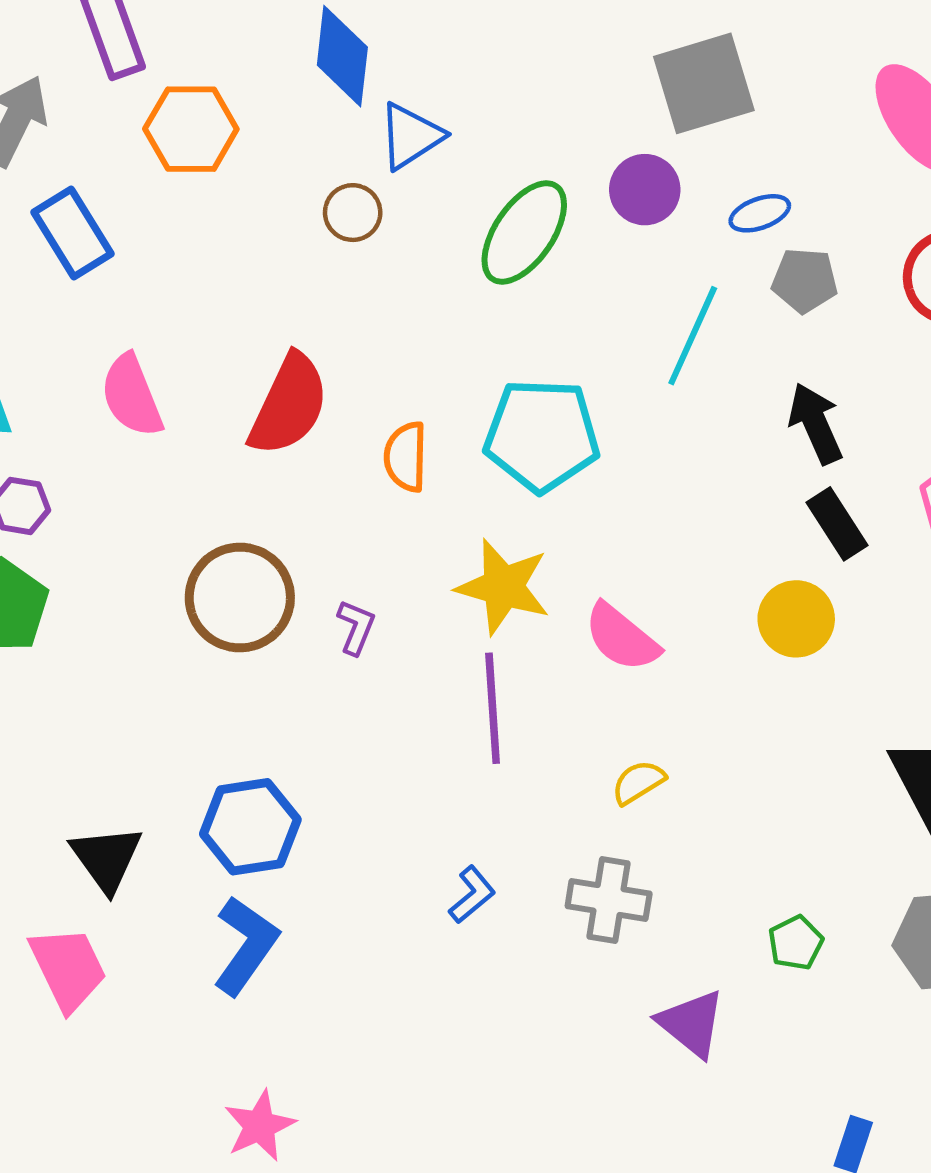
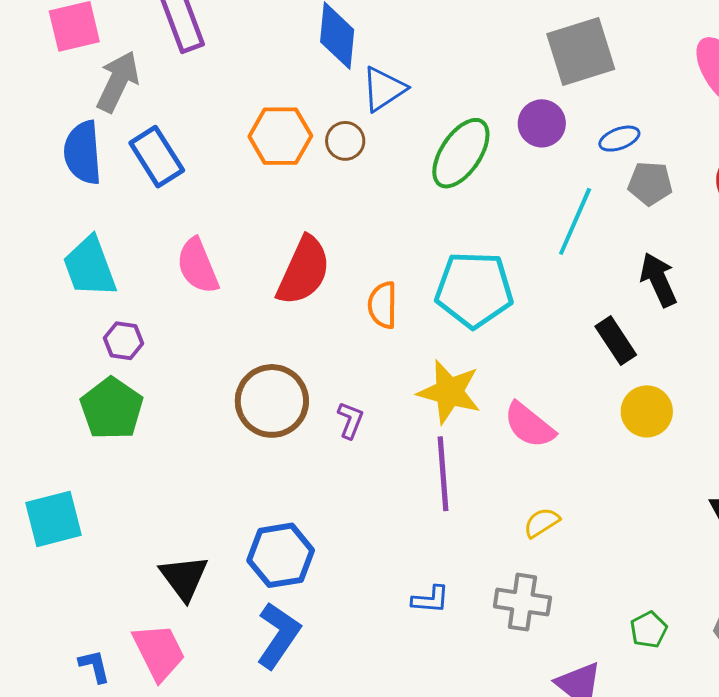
orange hexagon: (191, 129) -> (280, 136), moved
black rectangle: (837, 524) -> (616, 341), moved
blue L-shape: (472, 895) -> (430, 599), turned 45

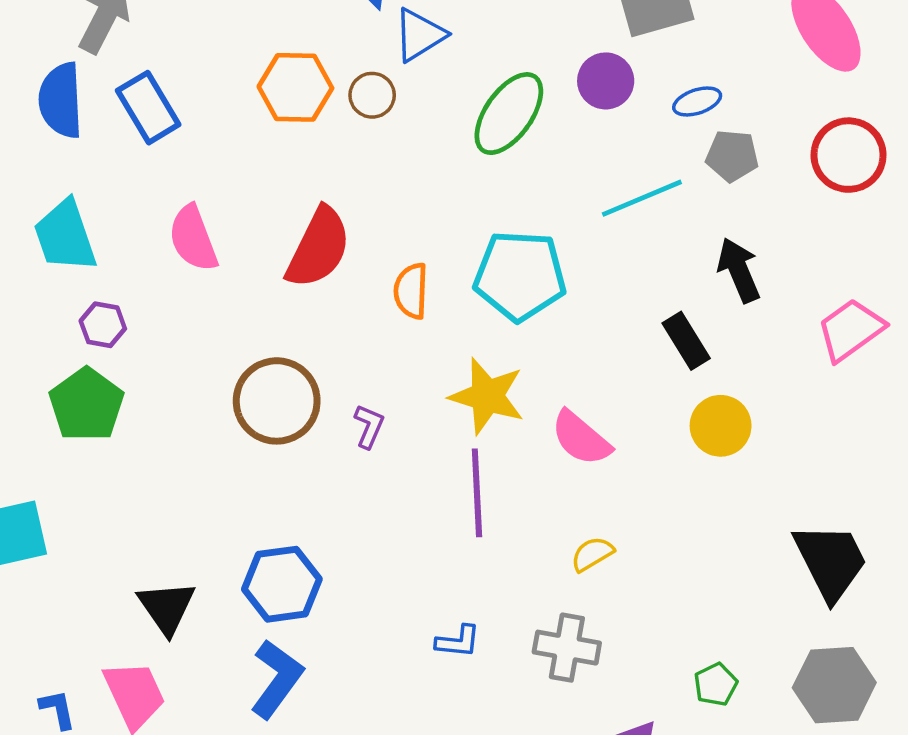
cyan line: (575, 221) -> (642, 198), turned 42

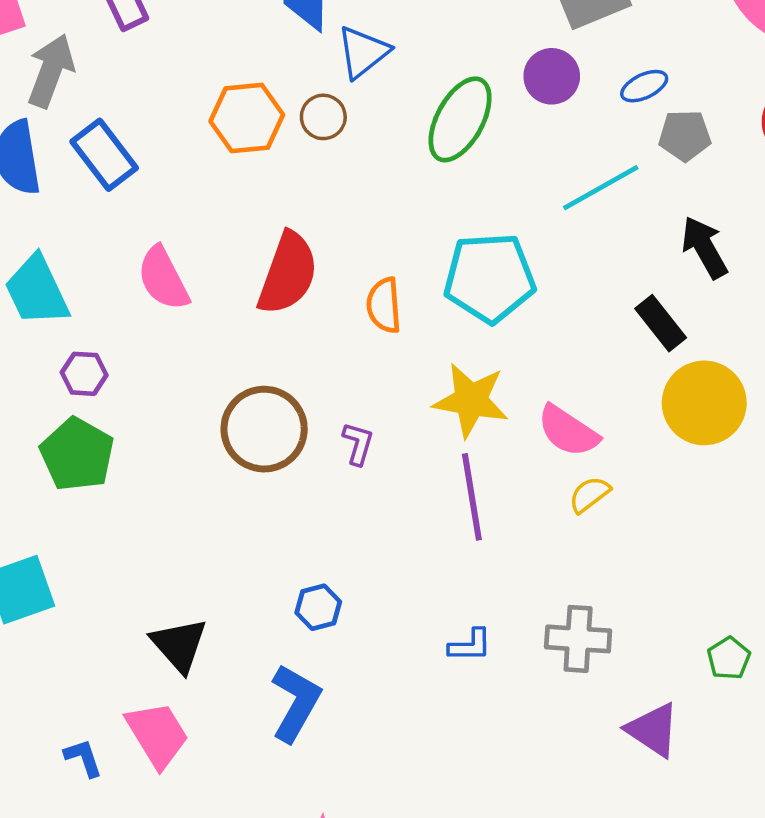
yellow circle: (721, 426) -> (704, 403), size x1.4
yellow semicircle: (592, 554) -> (590, 495), moved
blue hexagon: (282, 584) -> (318, 607), moved, size x0.6

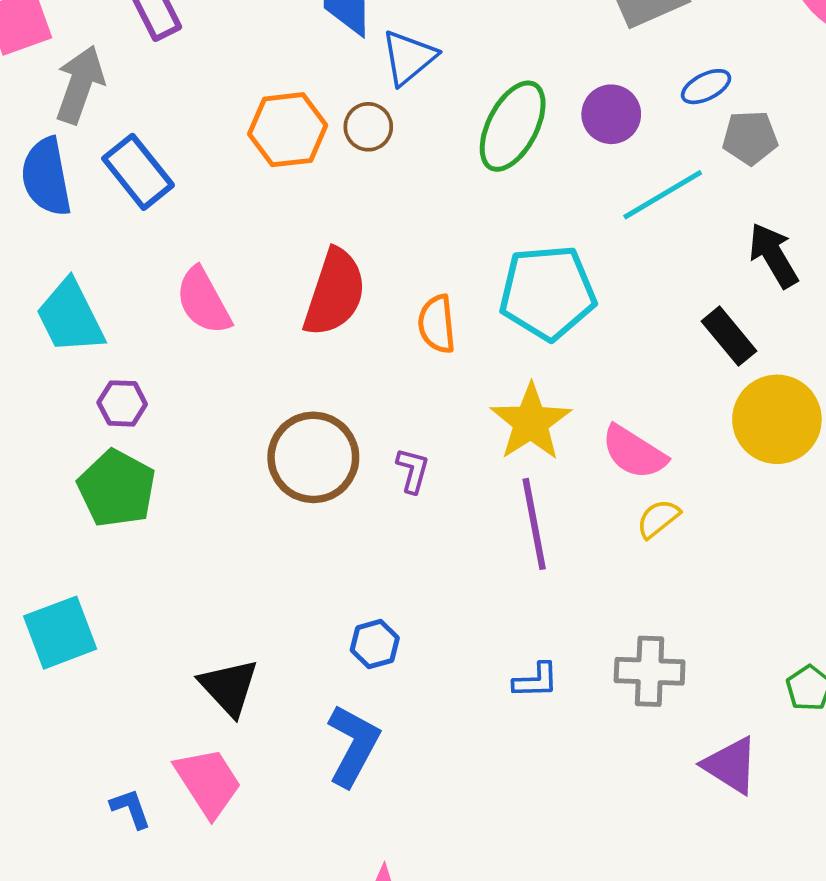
purple circle: (552, 76) -> (611, 114), moved
yellow star: (471, 400) -> (531, 422), turned 30

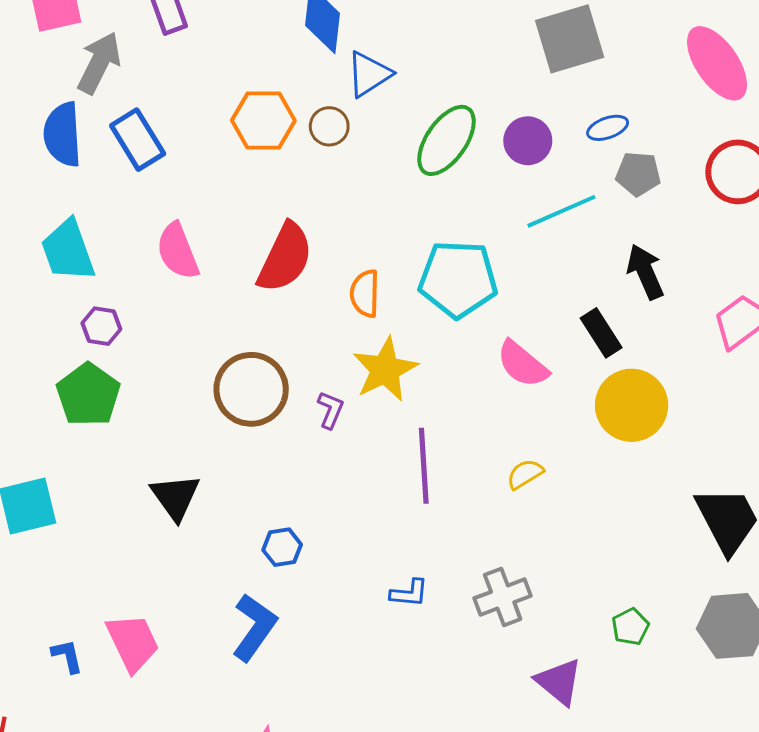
yellow star: (531, 422) -> (385, 370), moved
pink semicircle: (634, 452) -> (522, 364), moved
gray cross: (650, 671) -> (503, 597), turned -30
black triangle: (229, 687) -> (175, 497), moved

